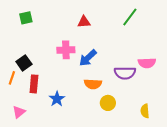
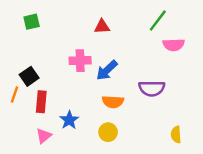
pink semicircle: (147, 63) -> (174, 45), moved
yellow circle: (108, 103) -> (108, 132), moved
pink triangle: (19, 112) -> (44, 136), moved

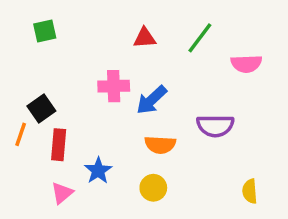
green line: (158, 20) -> (200, 38), moved

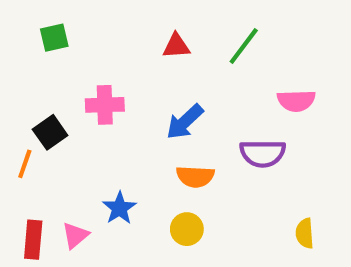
pink semicircle: (246, 64) -> (296, 101), moved
pink cross: (114, 86) -> (105, 105), moved
red rectangle: (59, 145) -> (33, 240), moved

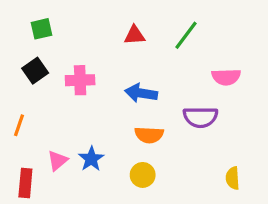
blue arrow: (185, 122) -> (141, 93), turned 52
black square: (50, 132) -> (35, 71), moved
pink triangle: (75, 235) -> (58, 160), moved

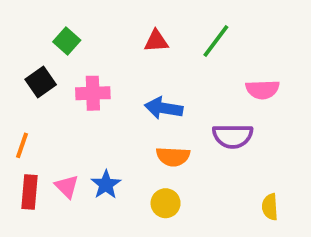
green square: (41, 29) -> (67, 41), moved, turned -35
pink triangle: (58, 160) -> (67, 186), turned -35
red rectangle: (25, 183) -> (29, 192), moved

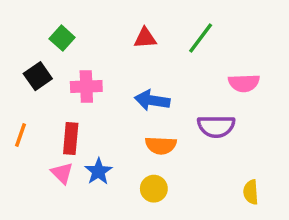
red rectangle: (29, 192) -> (71, 138), moved

